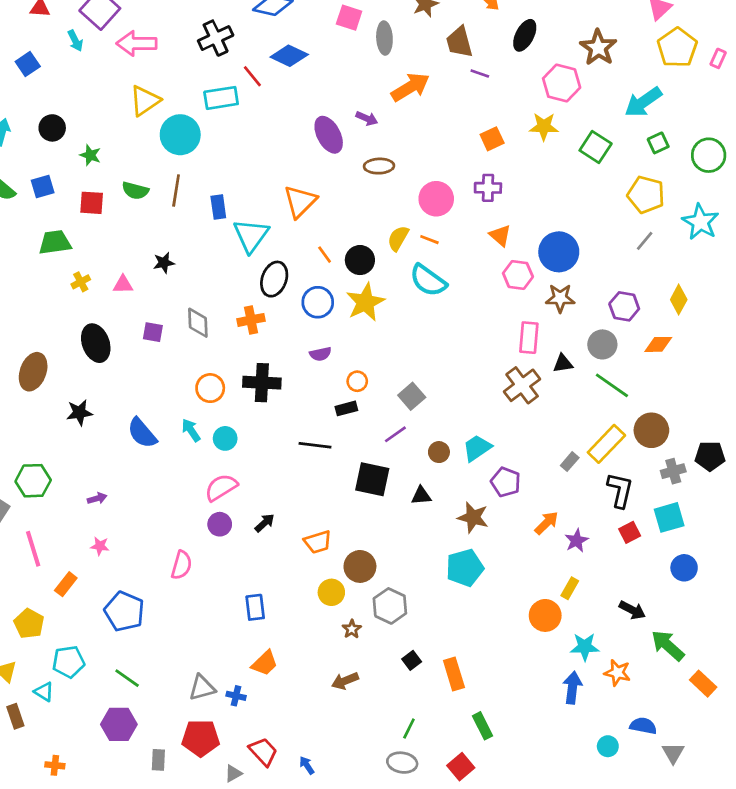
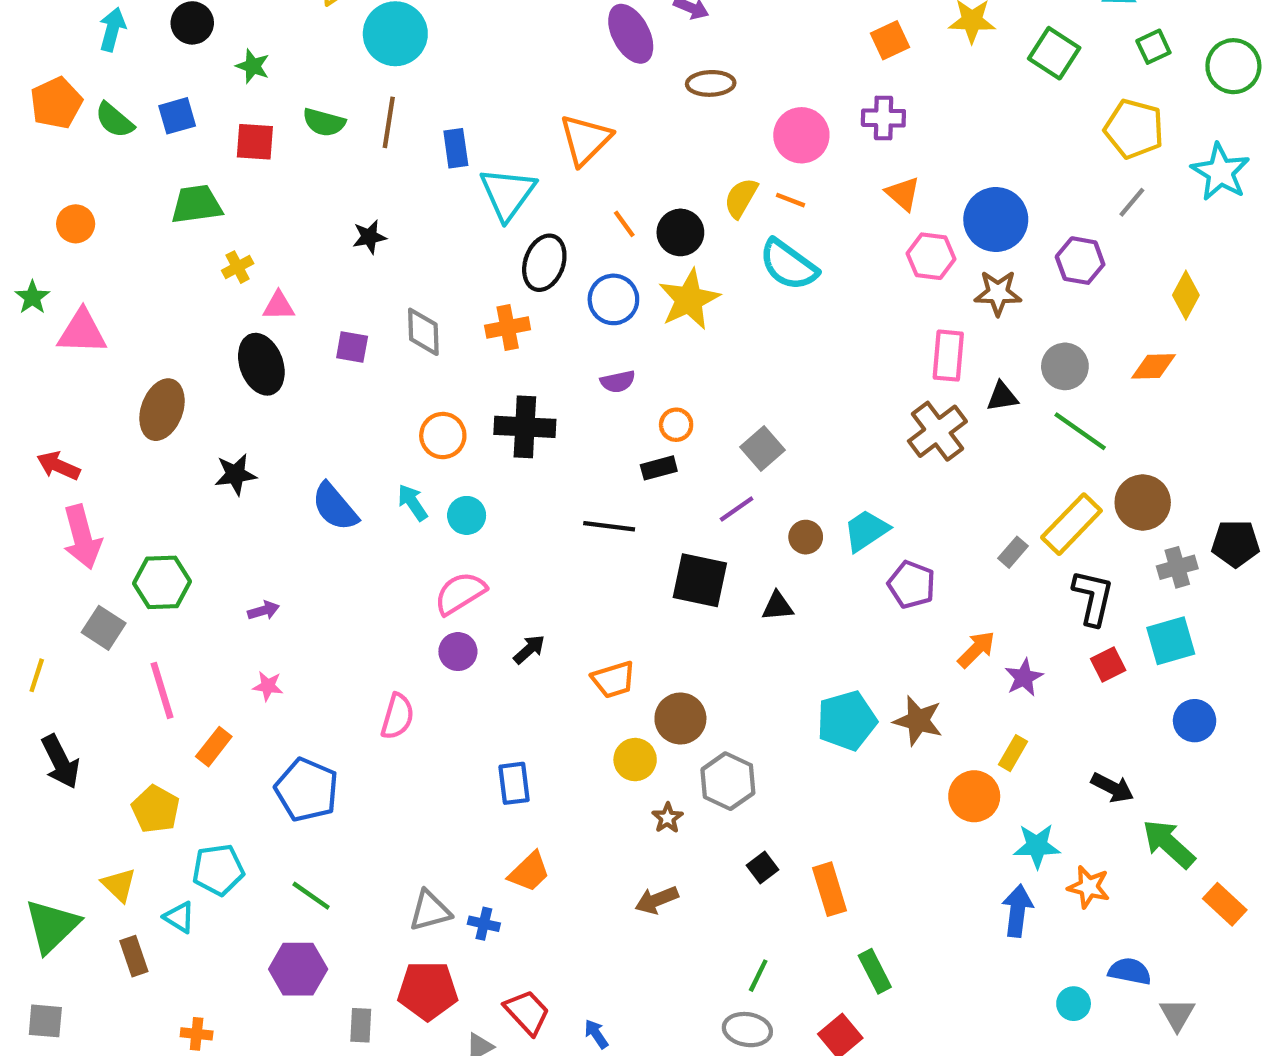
pink triangle: (123, 285) -> (279, 306), moved
purple hexagon: (624, 306) -> (1080, 261), moved
brown star: (473, 517) -> (918, 721), moved

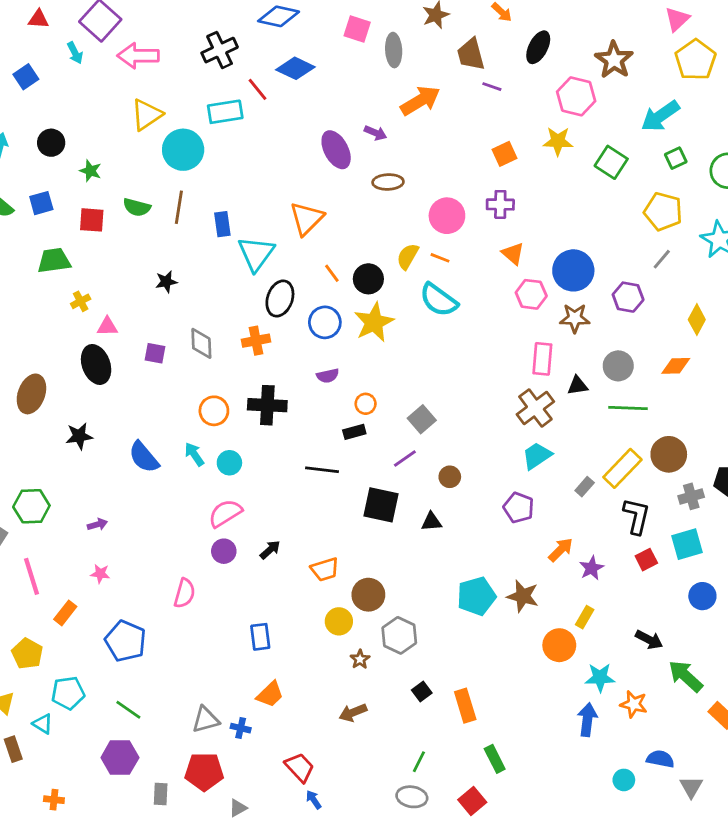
green line: (1080, 431) -> (628, 408), turned -33
cyan trapezoid: (866, 531) -> (537, 456), moved
red trapezoid: (527, 1012) -> (300, 767), moved

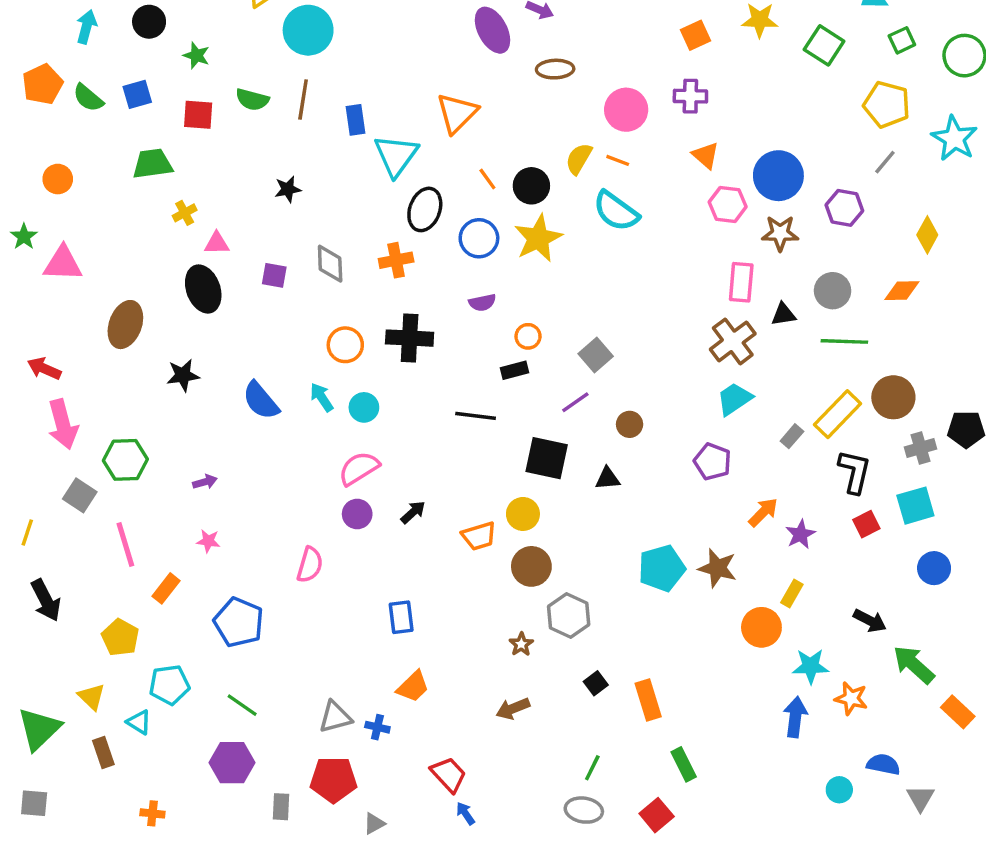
yellow circle: (339, 621) -> (523, 514), moved

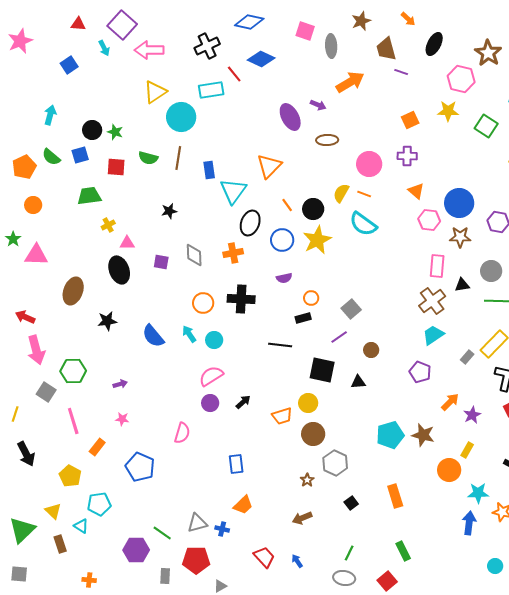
black circle: (149, 22) -> (92, 130), moved
orange pentagon: (43, 84) -> (24, 167), moved
orange rectangle: (648, 700) -> (395, 496), moved
green line: (242, 705) -> (162, 533), moved
blue arrow: (465, 813) -> (297, 561), moved

